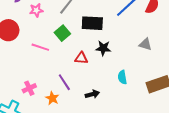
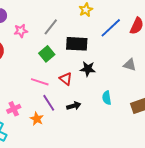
pink line: (40, 47) -> (40, 82), moved
red triangle: (81, 58) -> (66, 79), turned 32
black arrow: (92, 94) -> (74, 106), moved

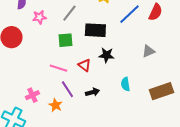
green square: (47, 54) -> (65, 40), turned 35
gray triangle: (130, 65) -> (148, 51), turned -40

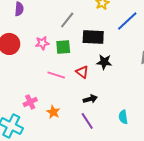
pink star: (39, 17) -> (42, 43), moved
cyan semicircle: (125, 84) -> (123, 117), moved
purple line: (67, 89) -> (87, 121), moved

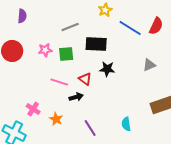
gray line: (67, 20) -> (70, 27), turned 30
blue line: (127, 21) -> (130, 28), turned 75
black arrow: (90, 99) -> (76, 97), moved
pink cross: (30, 102) -> (33, 109), turned -32

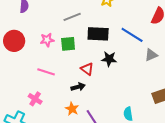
blue line: (130, 28) -> (132, 35), moved
pink line: (59, 82) -> (46, 72), moved
orange star: (56, 119) -> (72, 109), moved

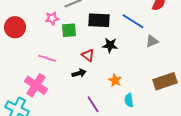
pink star: (47, 40) -> (52, 18), moved
pink cross: (35, 99) -> (36, 85), size x1.6
orange star: (72, 109) -> (115, 80), moved

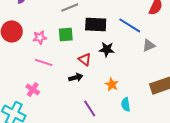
pink star: (52, 18) -> (40, 37), moved
pink cross: (36, 85) -> (33, 89), size x0.6

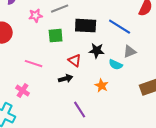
pink star: (40, 37) -> (36, 16), moved
gray triangle: (149, 45) -> (130, 52), moved
cyan semicircle: (126, 104) -> (116, 65), moved, turned -56

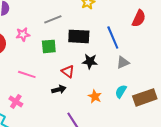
pink star: (36, 16) -> (23, 34), moved
blue line: (120, 27) -> (113, 37), turned 35
cyan semicircle: (116, 65) -> (121, 91), moved, turned 96

